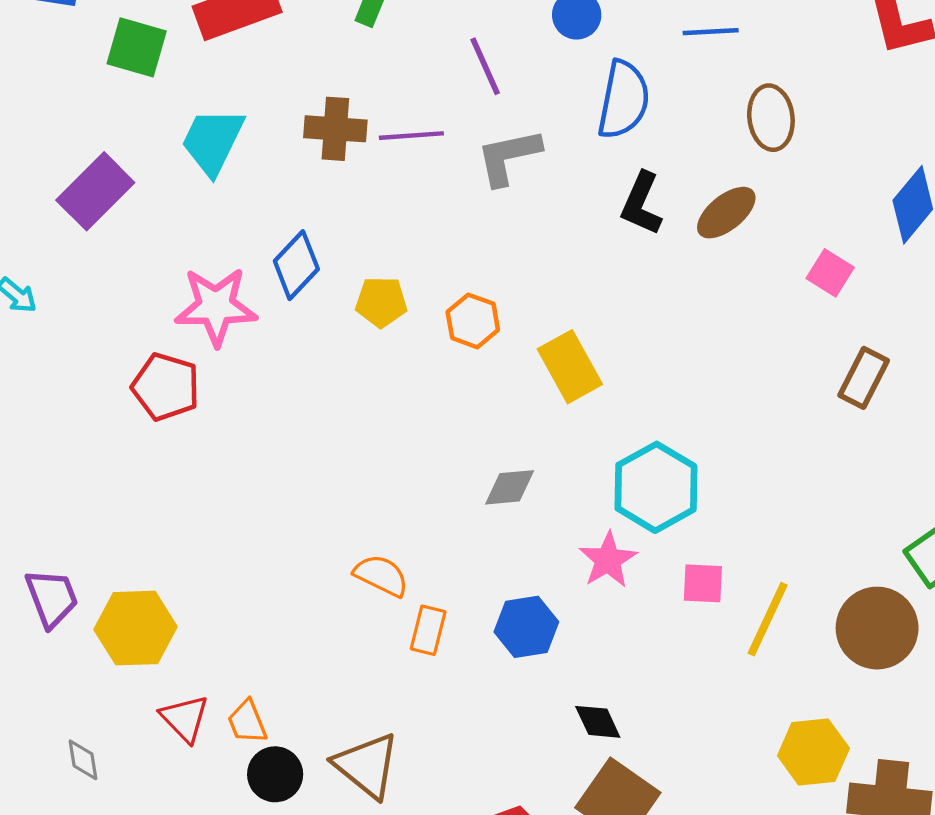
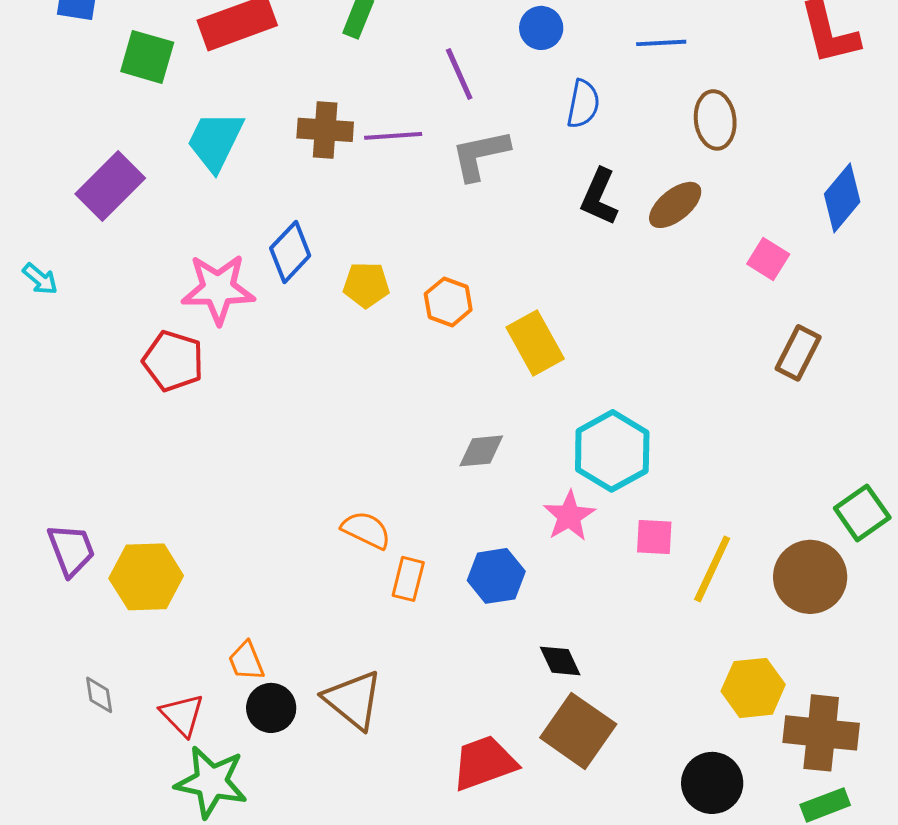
blue semicircle: (624, 100) -> (583, 104), size x0.7
red triangle: (185, 718) -> (182, 715), moved

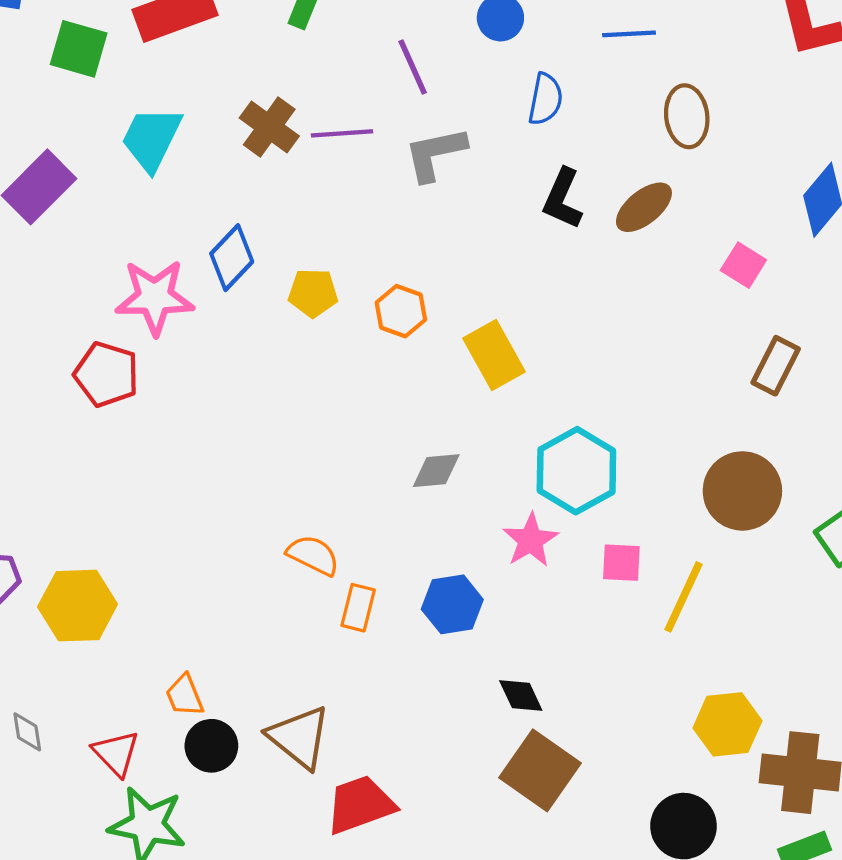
brown cross: (325, 130) -> (269, 127), turned 32
brown circle: (810, 577) -> (742, 491), moved
red trapezoid: (484, 763) -> (360, 805), moved

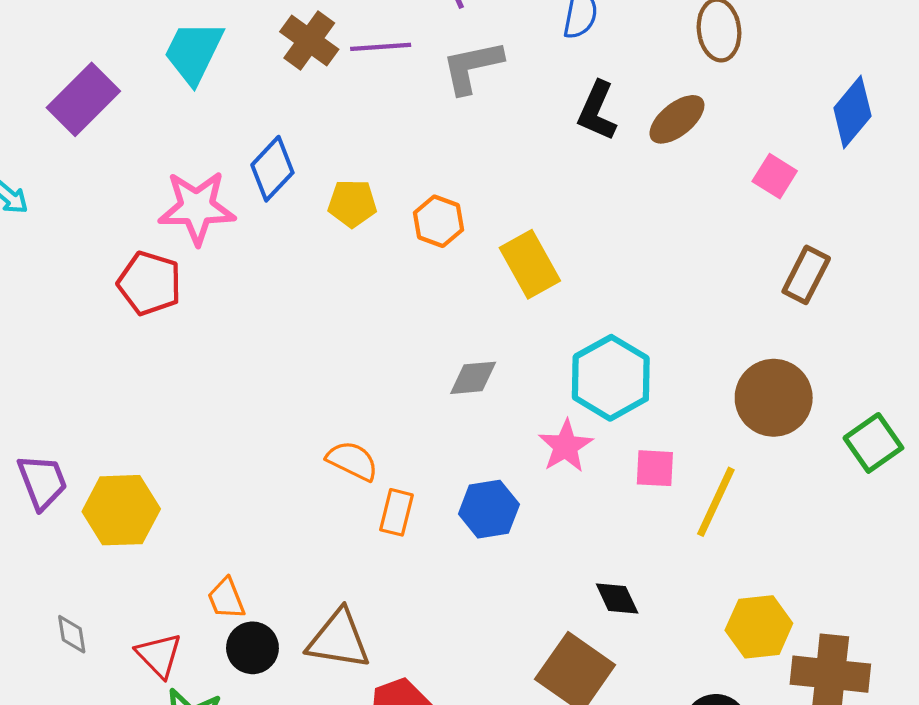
black diamond: (521, 695) -> (617, 598), moved
brown triangle: (299, 737) -> (339, 639), turned -30

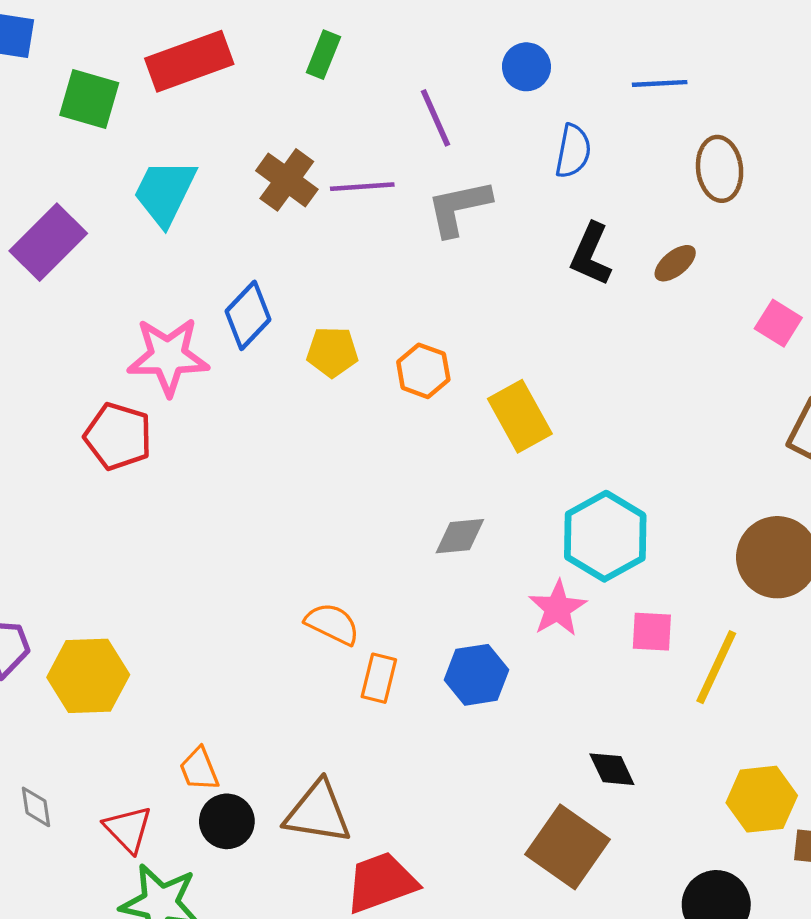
brown ellipse: (677, 119) -> (675, 263), size x0.7

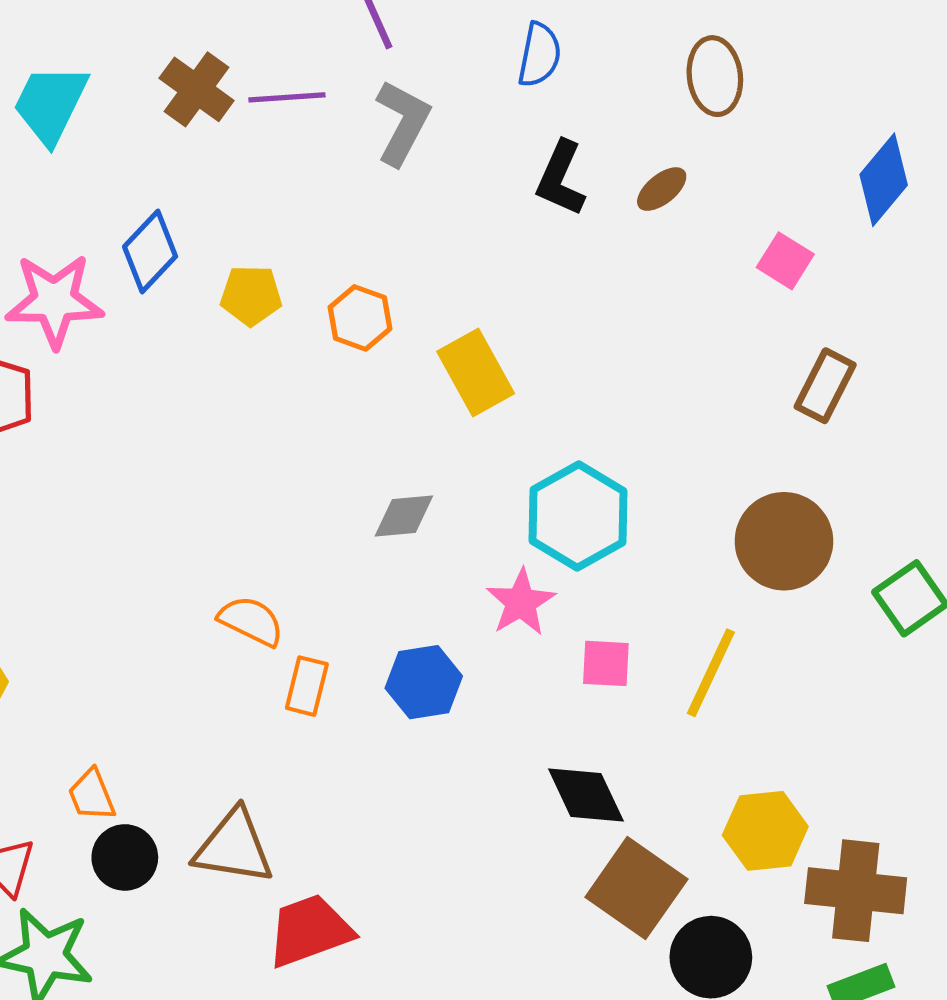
gray L-shape: (459, 208) -> (403, 123), turned 130
pink square: (652, 632) -> (606, 663), moved
black diamond: (612, 769) -> (586, 795), size x1.4
brown square: (568, 847) -> (636, 888), moved

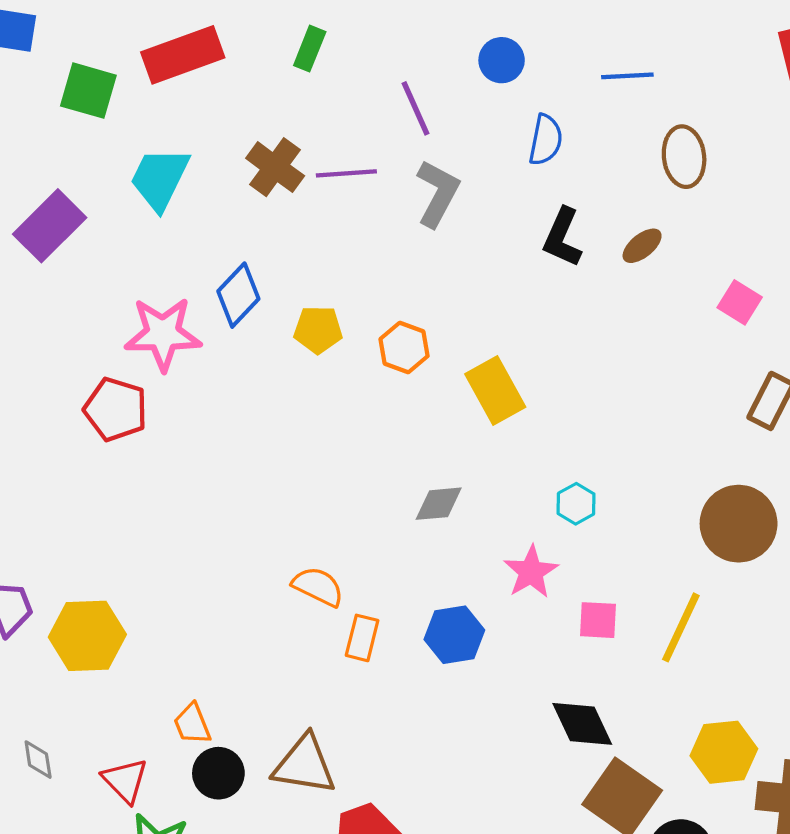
cyan hexagon: (578, 516) -> (576, 504), size x0.5

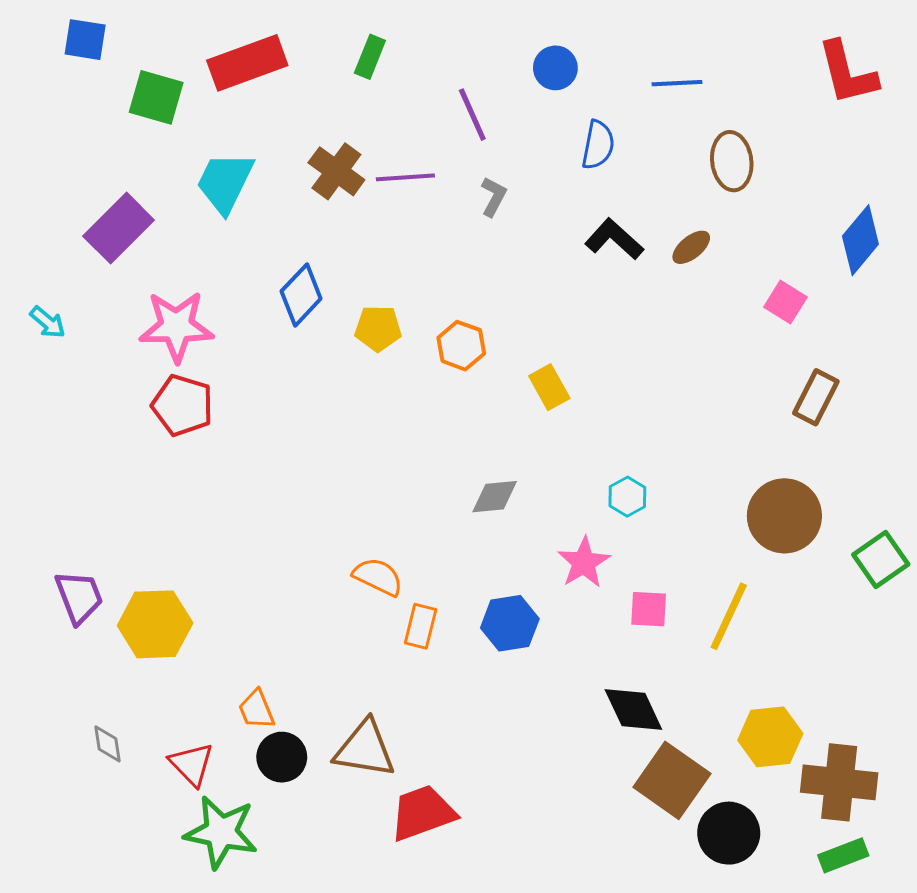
gray L-shape: (438, 193) -> (494, 197), size x0.6
black L-shape: (562, 237) -> (614, 239), turned 108
pink star: (163, 334) -> (176, 326), moved
yellow rectangle: (495, 390) -> (549, 387), size x0.7

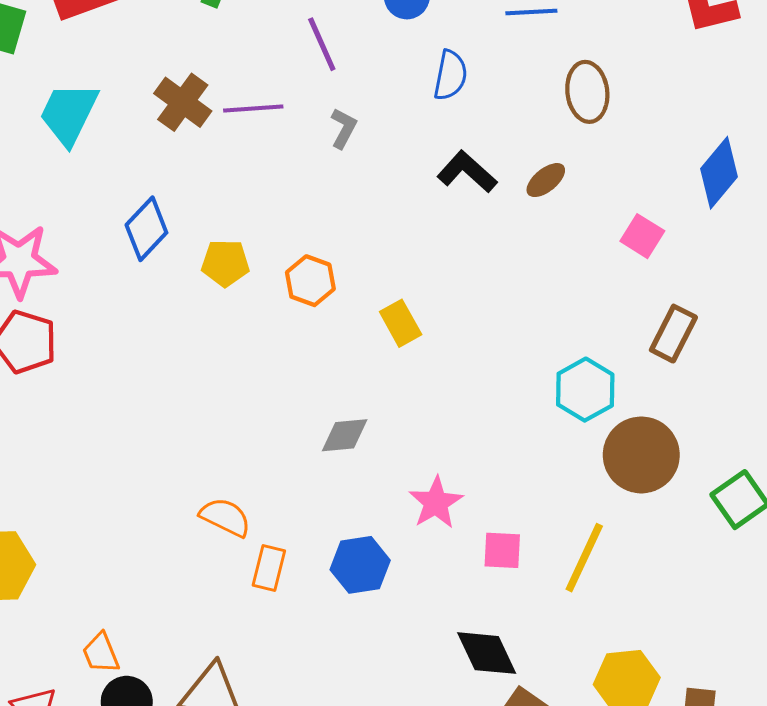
cyan hexagon: (627, 497) -> (585, 390), moved, size x1.5

